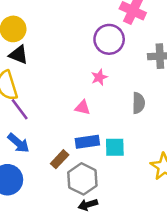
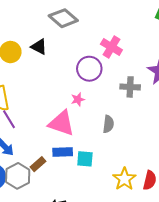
black triangle: (19, 55) -> (39, 47), moved
pink triangle: (83, 108) -> (61, 123), size x2.0
gray hexagon: (82, 179) -> (18, 176), moved

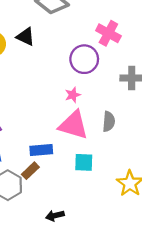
pink triangle: (61, 123) -> (73, 125), moved
blue rectangle: (63, 152) -> (41, 150), moved

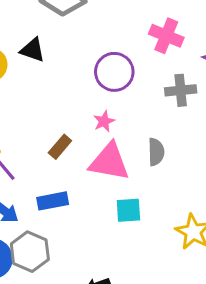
pink cross: (108, 33) -> (166, 36), moved
blue rectangle: (41, 150) -> (53, 201), moved
brown rectangle: (30, 171) -> (60, 147), moved

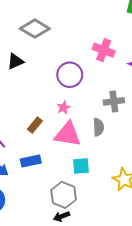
black triangle: (33, 50) -> (15, 61), turned -42
gray cross: (181, 90) -> (114, 101), moved
gray hexagon: (30, 252) -> (64, 195), moved

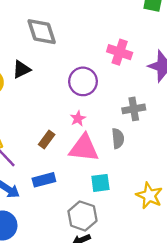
gray diamond: (35, 29) -> (42, 32), turned 44

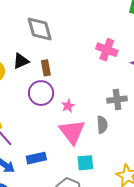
purple circle: (83, 81) -> (41, 93), moved
brown rectangle: (47, 139) -> (46, 68), moved, turned -49
pink triangle: (84, 148) -> (72, 132), turned 44

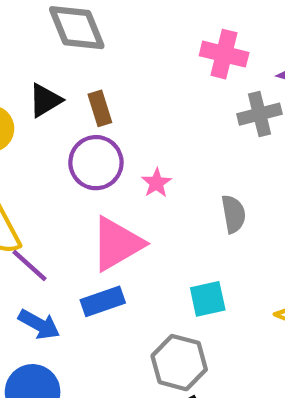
gray cross: (117, 100) -> (260, 114), moved
pink triangle: (72, 132) -> (117, 244), moved, turned 44

